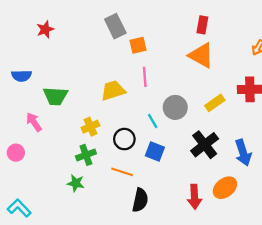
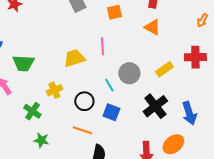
orange square: (138, 45) -> (114, 12), moved
orange triangle: (201, 55) -> (152, 27), size x0.7
green cross: (86, 155) -> (32, 111), moved, turned -36

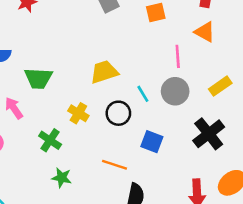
pink line: (102, 46) -> (178, 56), moved
cyan line: (109, 85) -> (143, 94), moved
yellow cross: (54, 90) -> (78, 113), turned -35
black circle: (84, 101) -> (118, 113), moved

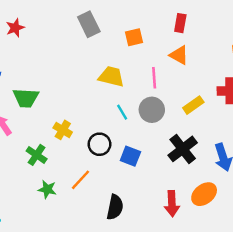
yellow trapezoid: (104, 72) -> (111, 77), moved, turned 32
black circle: (118, 113) -> (100, 144), moved
orange line: (114, 165) -> (81, 180), moved, turned -65

